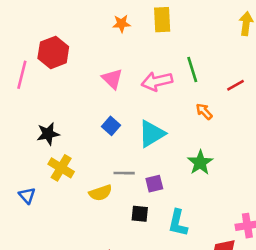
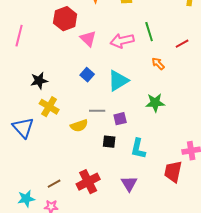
red hexagon: (53, 52) -> (65, 19), moved
green star: (200, 163) -> (155, 103), turned 30
blue triangle: (27, 195) -> (23, 128), size x1.6

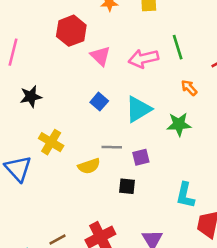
black star: (39, 81) -> (31, 96), moved
green star: (155, 103) -> (179, 124), moved
cyan L-shape: (138, 149) -> (185, 195), moved

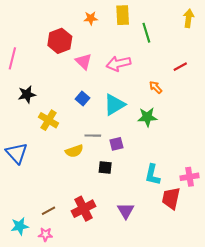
green line: (178, 47) -> (146, 33), moved
yellow cross: (51, 142) -> (49, 120), moved

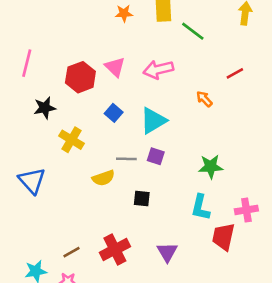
green line: (146, 33) -> (193, 31), turned -36
red hexagon: (60, 41) -> (80, 77), moved
green star: (147, 117) -> (211, 167), moved
purple square: (116, 144) -> (156, 156), moved, turned 32

